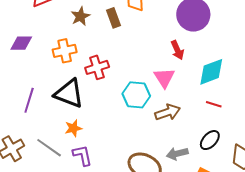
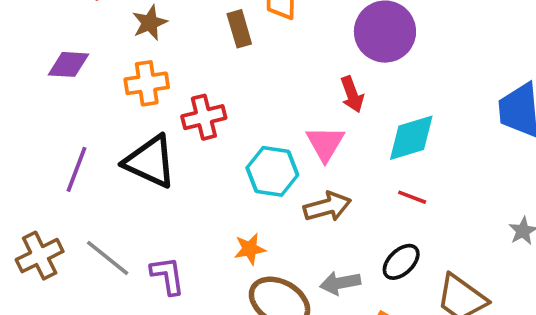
brown star: (80, 16) -> (150, 23), moved
orange star: (73, 128) -> (250, 249), moved

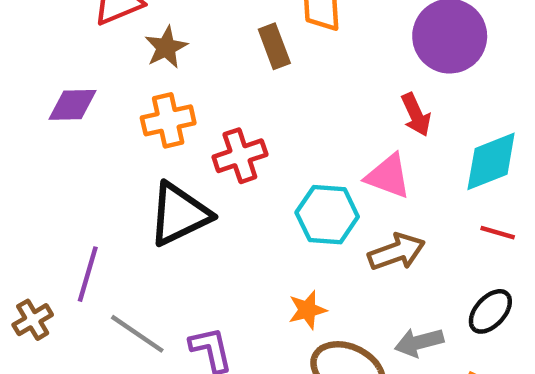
pink triangle: (325, 143) -> (388, 176), turned -36
black triangle: (150, 162) -> (179, 214), turned -46
purple line: (77, 169) -> (88, 274), moved
brown cross: (40, 256) -> (33, 320), moved, size x0.7

